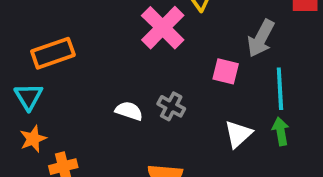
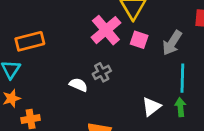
pink square: (226, 71) -> (139, 40), moved
gray cross: (171, 106) -> (102, 72), moved, turned 30

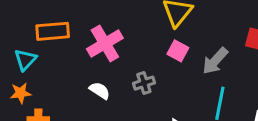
pink cross: (106, 30) -> (105, 43), moved
gray cross: (102, 72) -> (144, 83), moved

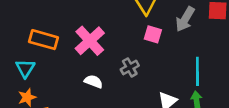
orange rectangle: (53, 31) -> (43, 40), turned 32
gray arrow: (215, 61) -> (185, 19), moved

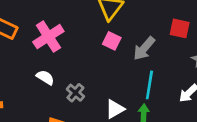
gray arrow: (185, 19) -> (144, 48), moved
gray cross: (130, 67) -> (75, 93), moved, turned -30

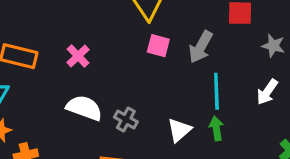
pink cross: (48, 37) -> (78, 56), size x0.6
white semicircle: (45, 77) -> (84, 108), size x1.5

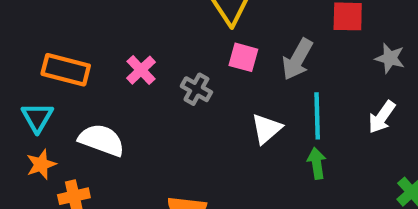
white semicircle: (84, 108) -> (102, 140), moved
gray cross: (126, 119) -> (196, 89), moved
white triangle: (179, 130) -> (266, 129), moved

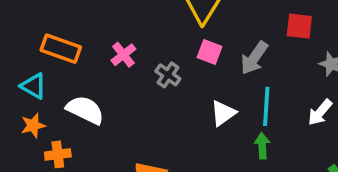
cyan triangle: (37, 117) -> (33, 86), turned -36

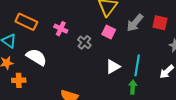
pink cross: (123, 55) -> (61, 29), turned -32
gray arrow: (254, 58) -> (135, 23), moved

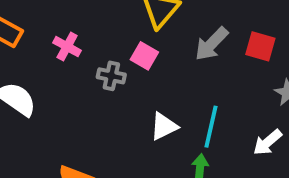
pink square: (109, 32) -> (144, 56), moved
gray cross: (84, 42) -> (111, 76), turned -32

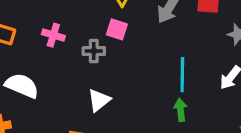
white triangle: (164, 126) -> (99, 100), moved

